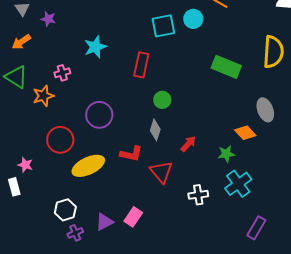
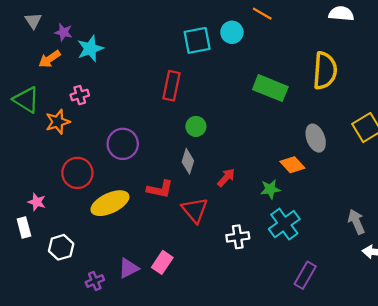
orange arrow: (21, 42) -> (50, 59), moved
cyan star: (95, 47) -> (90, 49), moved
white hexagon: (65, 210) -> (61, 247), moved

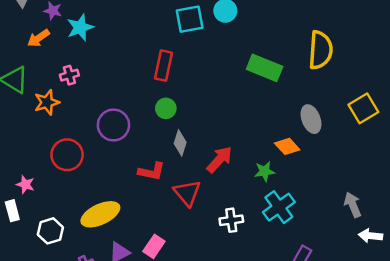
green circle: (196, 126) -> (166, 108), moved
red arrow: (226, 178) -> (219, 160), size x1.4
yellow ellipse: (110, 203) -> (100, 214), moved

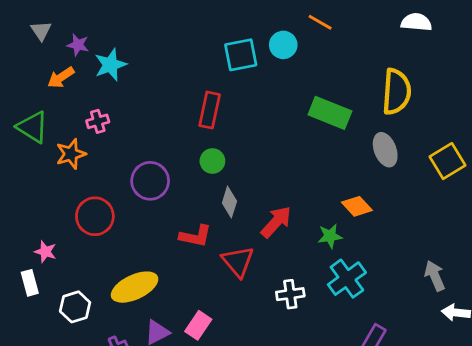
gray ellipse: (311, 119) -> (385, 150), moved

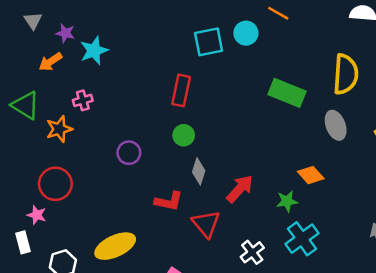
purple circle: (150, 181) -> (129, 153), size x0.7
red circle: (95, 216) -> (55, 184), moved
white cross: (290, 294) -> (252, 252), turned -30

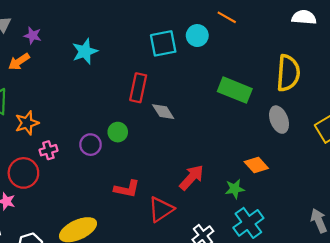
cyan star: (94, 51) -> (85, 51), moved
pink cross: (83, 100) -> (48, 150), moved
green circle: (184, 135) -> (118, 132), moved
gray diamond: (199, 171) -> (163, 112), moved, turned -50
red triangle: (206, 224) -> (161, 209), turned 36

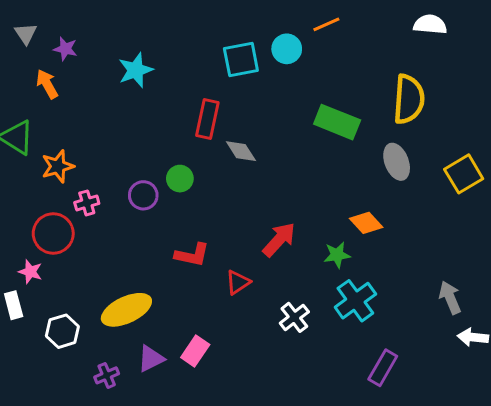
orange line: (227, 17) -> (326, 24), turned -54
orange arrow: (19, 62) -> (47, 84), turned 95
red triangle: (161, 209) -> (238, 282), size x0.7

